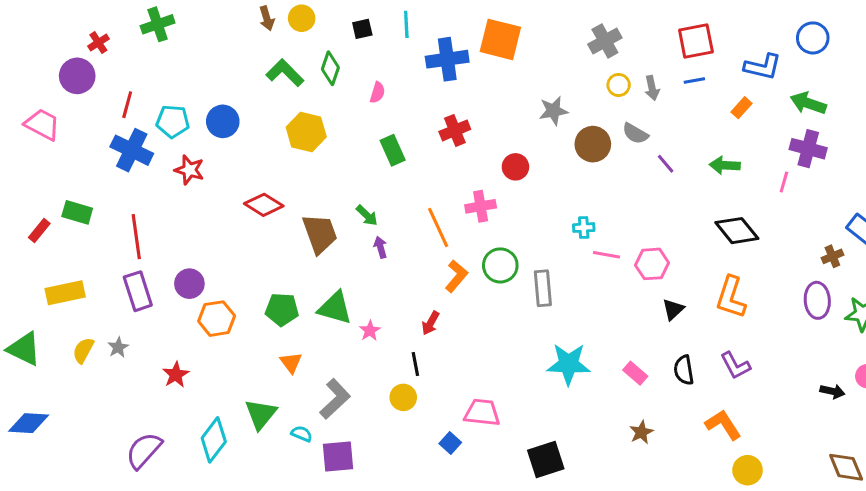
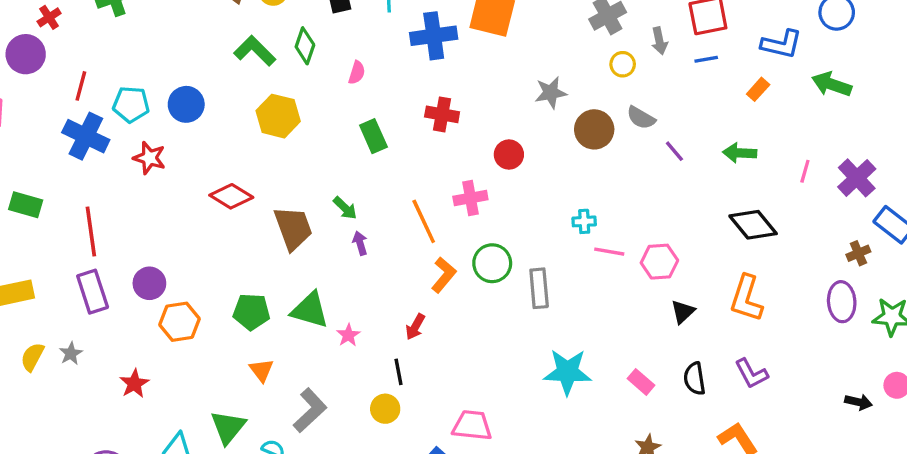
gray arrow: (652, 88) -> (659, 41), moved
red cross: (455, 130) -> (442, 114), turned 32
purple cross: (808, 149) -> (857, 178), moved, turned 32

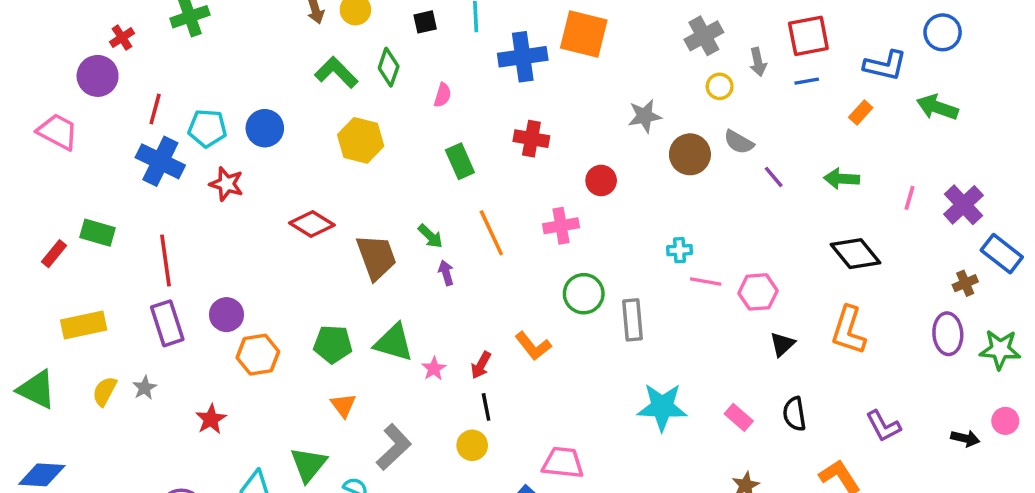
orange line: (424, 221) -> (491, 233), moved
orange L-shape: (444, 275) -> (533, 346), moved, turned 102
red arrow: (415, 327) -> (481, 365), moved
purple L-shape: (751, 374) -> (883, 426), moved

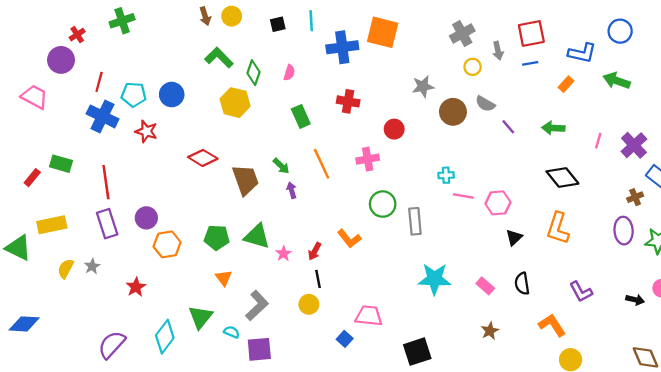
green diamond: (389, 67) -> (254, 73), moved
green triangle: (37, 390) -> (18, 248), moved

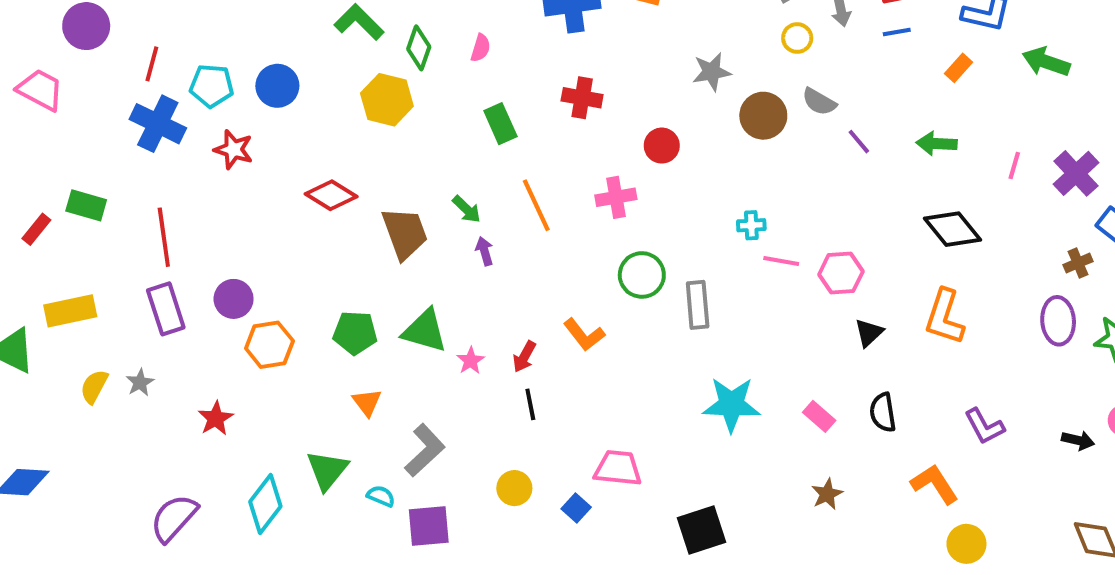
yellow circle: (309, 304) -> (514, 488), moved

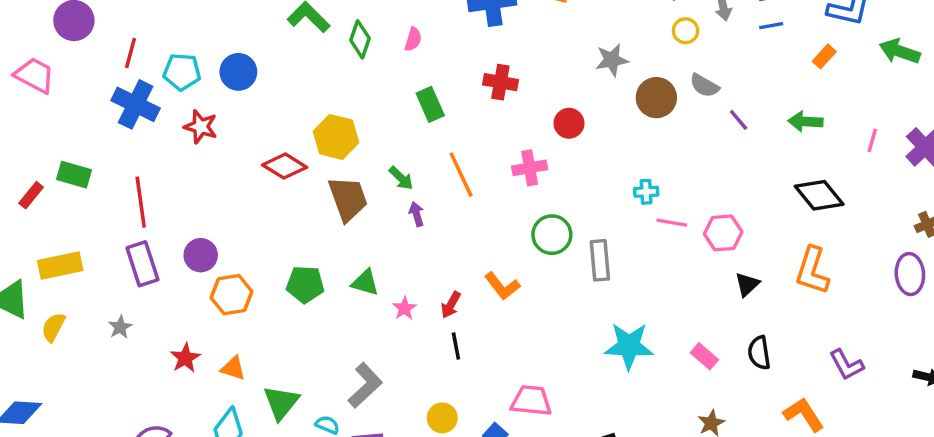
yellow hexagon: (387, 100) -> (336, 137), moved
green triangle: (425, 331) -> (365, 283), size x0.7
yellow semicircle: (94, 387) -> (53, 327), moved
orange triangle: (367, 402) -> (233, 368), moved, turned -36

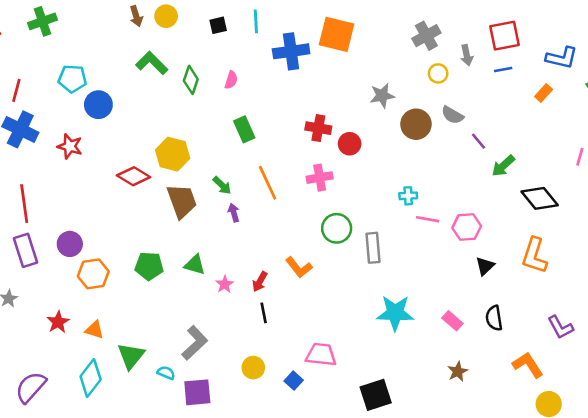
cyan pentagon: (182, 72) -> (72, 79), moved
red cross: (500, 82) -> (318, 128), moved
green arrow: (805, 122) -> (503, 166), moved, turned -45

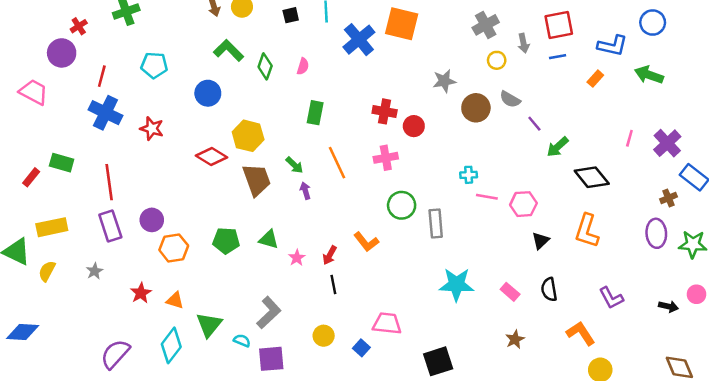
blue cross: (291, 51) -> (359, 40), turned -32
blue circle: (98, 105) -> (208, 93), moved
green rectangle: (244, 129) -> (315, 113), turned 35

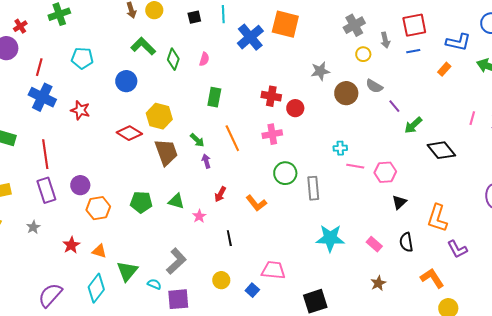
orange L-shape: (587, 231) -> (437, 218), moved
red arrow: (330, 255) -> (220, 194), moved

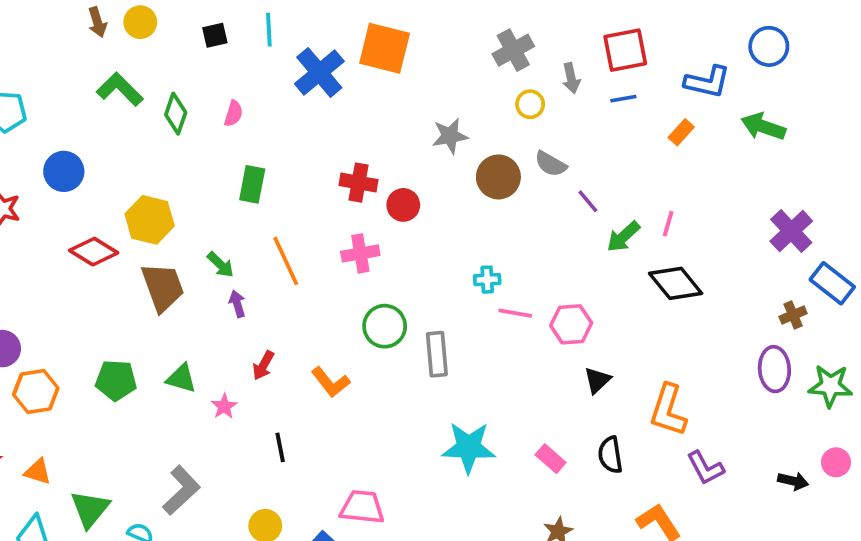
blue circle: (126, 81) -> (64, 171), moved
pink line: (472, 118) -> (668, 224), moved

